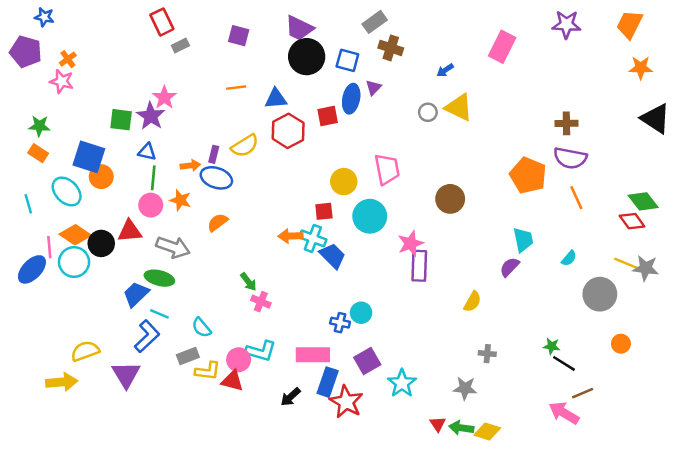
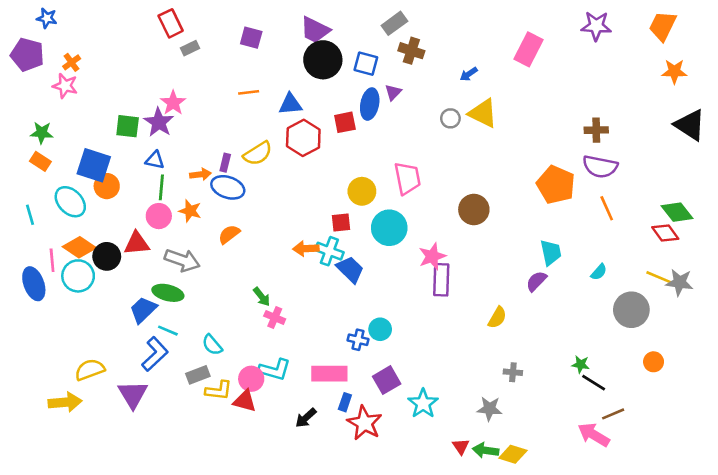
blue ellipse: (32, 269) -> (34, 284), turned -64
blue rectangle: (328, 382) -> (345, 402), size x0.6

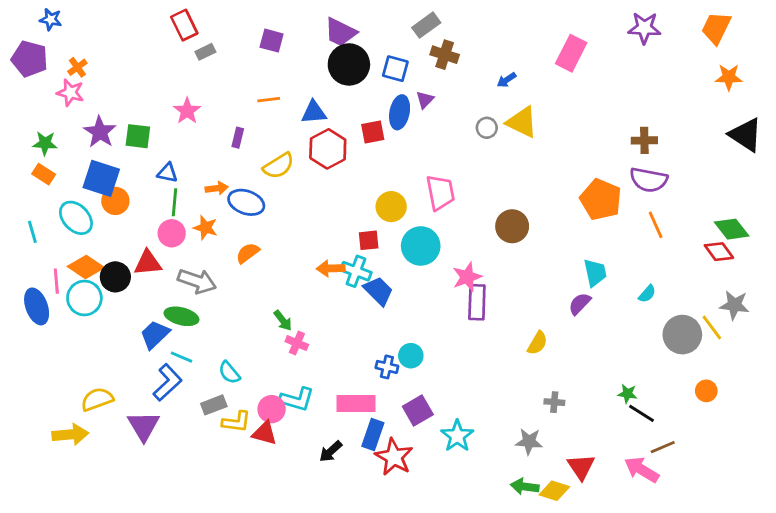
purple star: (159, 122) -> (100, 132), moved
purple rectangle: (225, 163) -> (238, 138), moved
yellow line: (659, 277) -> (712, 328), moved, turned 30
blue rectangle: (345, 402) -> (373, 434), size x1.5
red triangle: (461, 446) -> (581, 467), moved, size x1.5

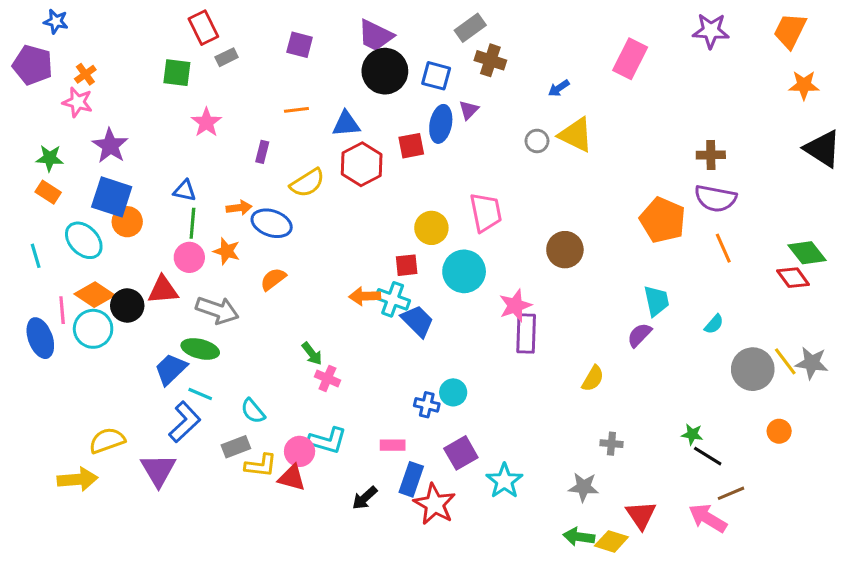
green square: (138, 136) -> (177, 73), moved
gray star: (734, 305) -> (812, 363), moved
pink rectangle: (356, 404) -> (393, 445), size x0.6

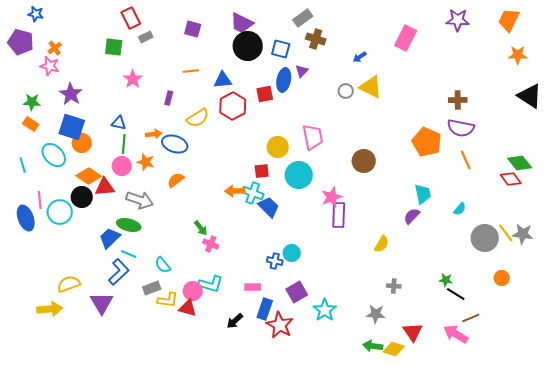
orange diamond: (95, 295) -> (89, 176), moved

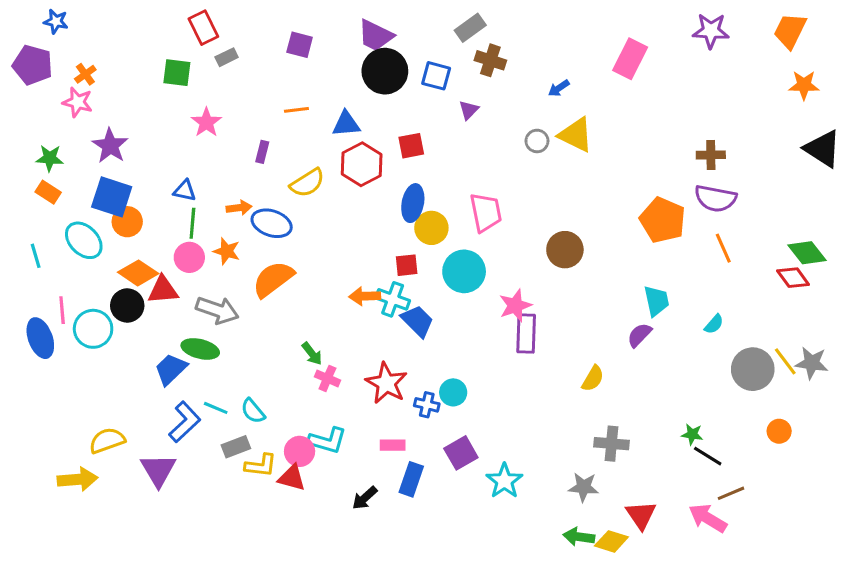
blue ellipse: (284, 80) -> (413, 203), moved
orange semicircle: (176, 180) -> (273, 279), size x1.6
cyan line: (129, 254) -> (216, 408), moved
gray cross: (394, 286) -> (611, 444), size x1.5
red star: (280, 325) -> (386, 383), moved

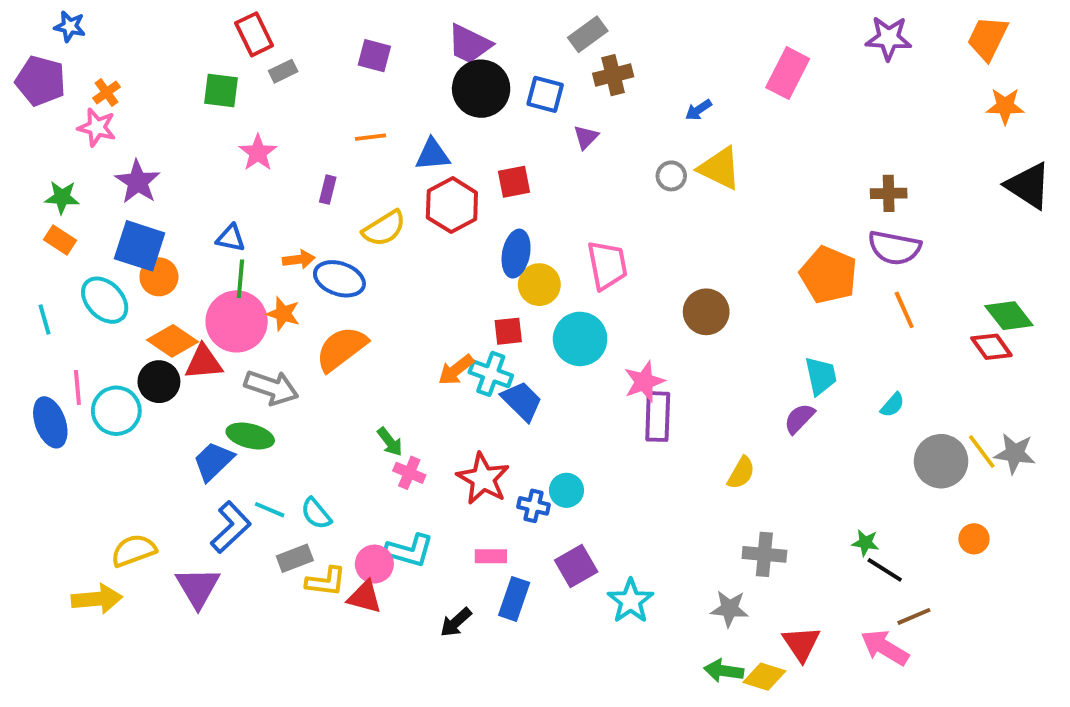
brown cross: (490, 60) -> (613, 75), turned -32
pink circle: (189, 257) -> (237, 321), size x1.6
orange arrow: (365, 296) -> (456, 370), turned -36

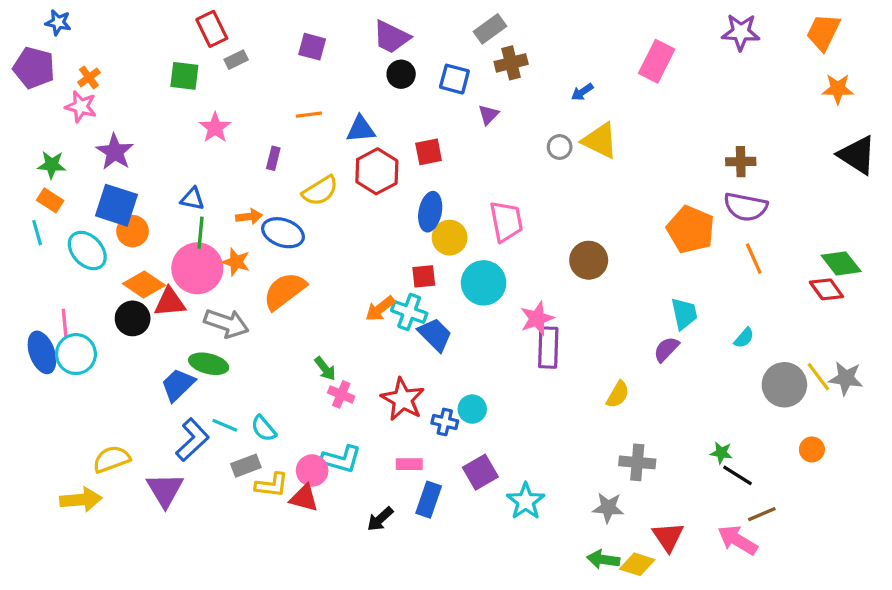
black circle: (481, 89) -> (401, 74), size x0.6
cyan line: (44, 320) -> (37, 233), moved
cyan circle: (116, 411) -> (76, 354), moved

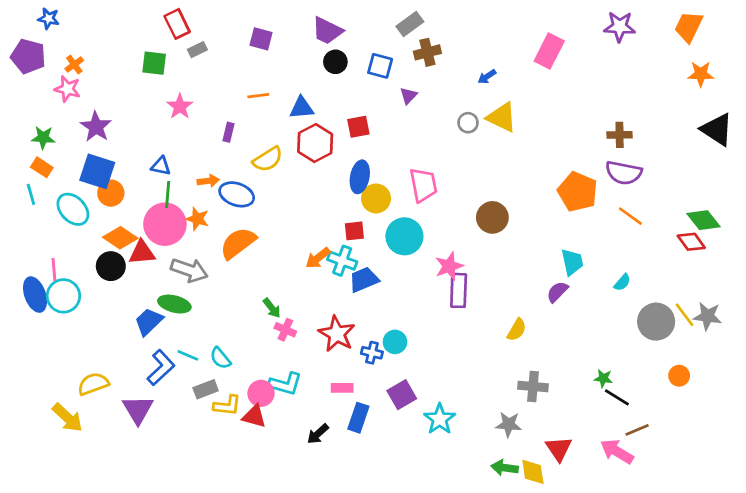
orange line: (754, 259) -> (630, 216), turned -30
blue trapezoid: (435, 335) -> (364, 280), turned -68
yellow arrow: (81, 500) -> (67, 418), turned 48
yellow diamond: (637, 564) -> (533, 472), turned 64

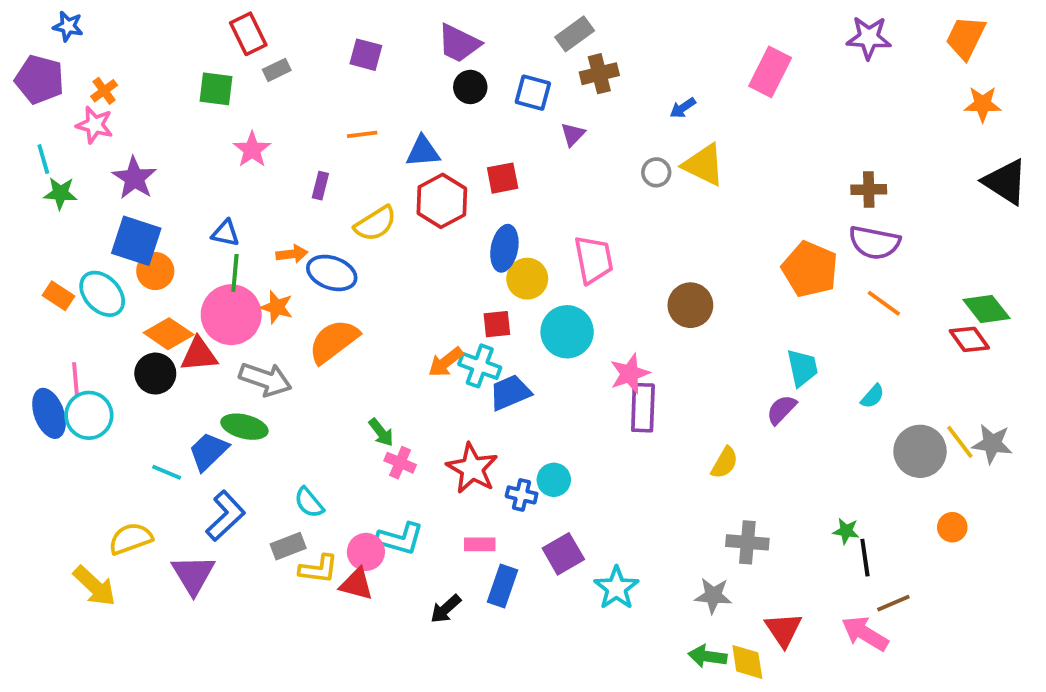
orange rectangle: (42, 167) -> (59, 296), moved
cyan line: (31, 194) -> (43, 159), moved
cyan line: (188, 355) -> (167, 472), moved
black line: (617, 397) -> (865, 558), turned 50

